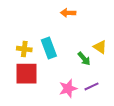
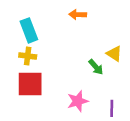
cyan rectangle: (49, 48) -> (29, 30), moved
purple line: (92, 86) -> (112, 108), moved, turned -64

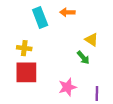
cyan rectangle: (29, 30) -> (40, 18), moved
yellow triangle: (114, 54) -> (92, 40), moved

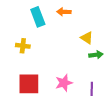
green arrow: (83, 58) -> (96, 55), moved, turned -56
red square: (26, 72) -> (29, 84), moved

